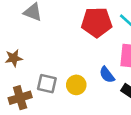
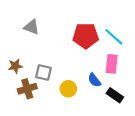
gray square: (47, 84) -> (43, 73), moved
brown cross: (20, 98) -> (27, 89), moved

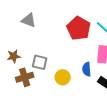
red pentagon: (86, 36) -> (79, 28), turned 30
blue semicircle: (94, 80) -> (87, 69), turned 32

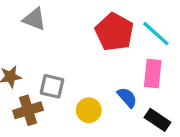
blue semicircle: (87, 69) -> (127, 97), turned 144

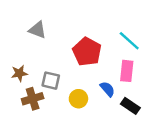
red pentagon: (114, 32) -> (87, 52), moved

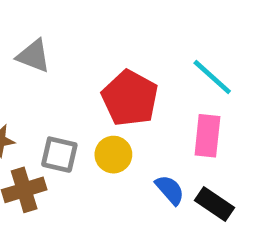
blue semicircle: (107, 89) -> (170, 190), moved
yellow circle: (78, 99) -> (113, 155), moved

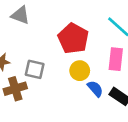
yellow circle: (113, 155) -> (80, 71), moved

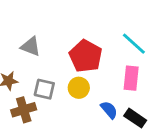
gray triangle: (20, 15) -> (31, 46), moved
yellow circle: (80, 71) -> (79, 88), moved

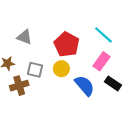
pink rectangle: (131, 78) -> (101, 61), turned 30
blue semicircle: (109, 110) -> (85, 86), size x1.5
black rectangle: (135, 118) -> (113, 83), moved

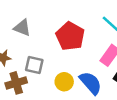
yellow circle: (61, 69) -> (64, 82), moved

